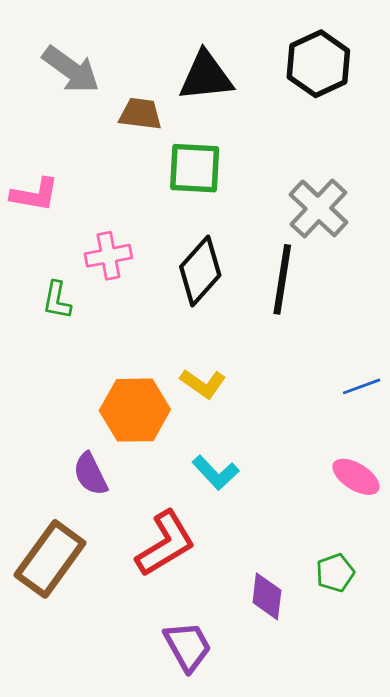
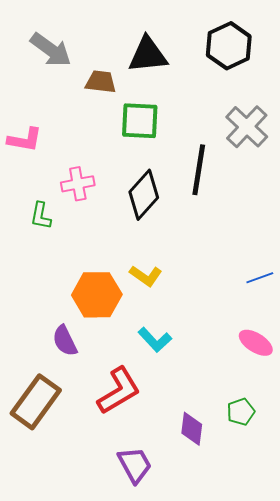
gray cross: (318, 208) -> (247, 127), moved
black line: (282, 279) -> (199, 170), moved

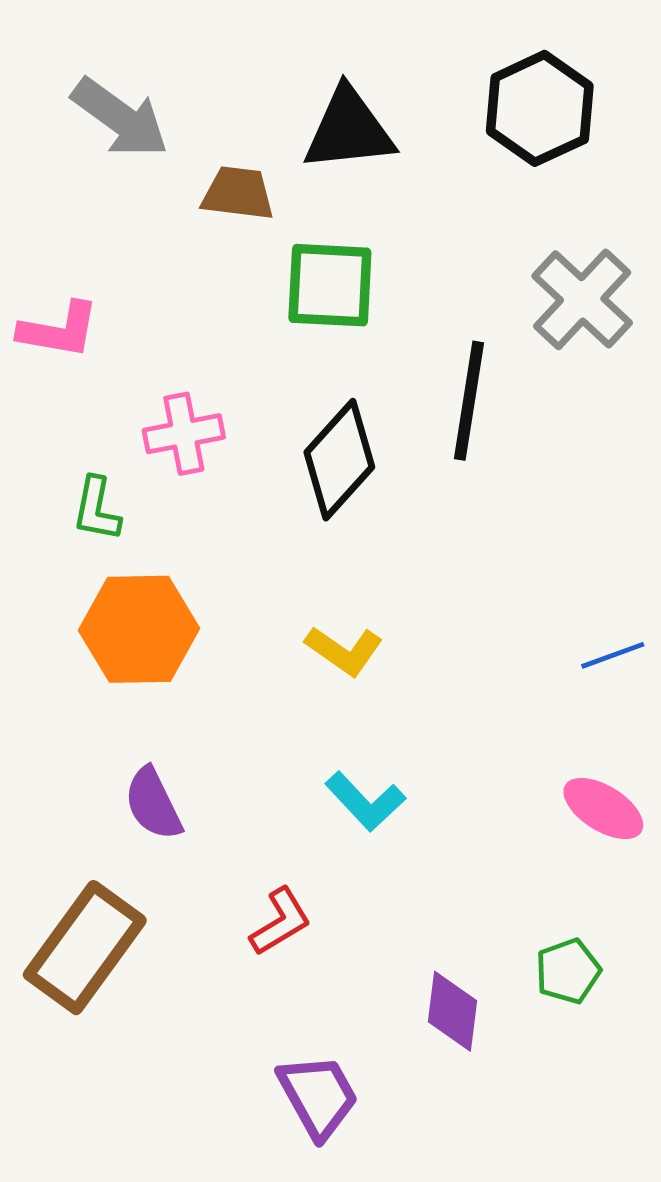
orange hexagon: (97, 295) -> (139, 629), moved
red L-shape: (119, 391) -> (280, 922), size x0.6

